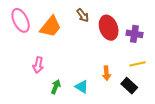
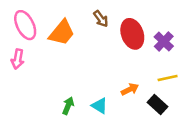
purple cross: (134, 34) -> (164, 41), turned 35
pink arrow: (38, 65) -> (18, 59), moved
orange arrow: (106, 73) -> (130, 89), turned -112

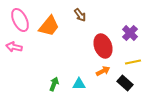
red ellipse: (132, 34) -> (103, 46), moved
pink arrow: (18, 59) -> (14, 47), turned 91
cyan triangle: (100, 106) -> (79, 84), turned -32

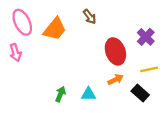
pink arrow: (14, 47) -> (15, 53), turned -119

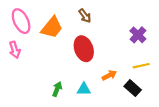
red ellipse: (115, 51) -> (84, 49), moved

